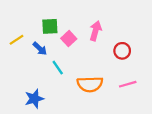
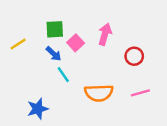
blue arrow: (40, 49) -> (54, 54), moved

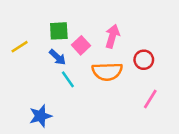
orange semicircle: (99, 93) -> (107, 72), moved
pink line: (140, 93) -> (150, 99), turned -42

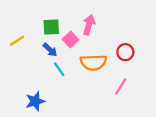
pink arrow: (112, 36) -> (89, 25), moved
pink line: (150, 99) -> (121, 86), moved

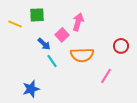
green square: (51, 27) -> (37, 15), moved
yellow line: (17, 41) -> (15, 24), moved, turned 56
red circle: (125, 52) -> (121, 46), moved

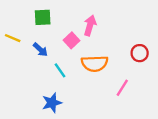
yellow line: (15, 24) -> (13, 38), moved
blue arrow: (44, 44) -> (40, 50), moved
blue star: (31, 89) -> (52, 103), moved

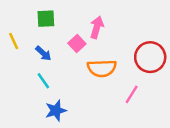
yellow line: (13, 38) -> (14, 41), turned 42
red circle: (140, 53) -> (150, 57), size x1.6
cyan line: (60, 70) -> (43, 81), moved

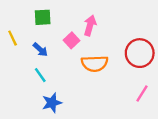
pink line: (132, 94) -> (142, 94), moved

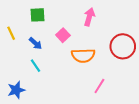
pink arrow: (90, 25) -> (89, 17), moved
pink line: (142, 94) -> (99, 86), moved
blue star: (52, 103) -> (16, 90), moved

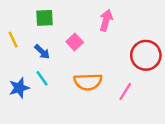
orange semicircle: (83, 56) -> (88, 82), moved
pink line: (99, 86) -> (125, 92), moved
blue star: (16, 90) -> (19, 88), moved

